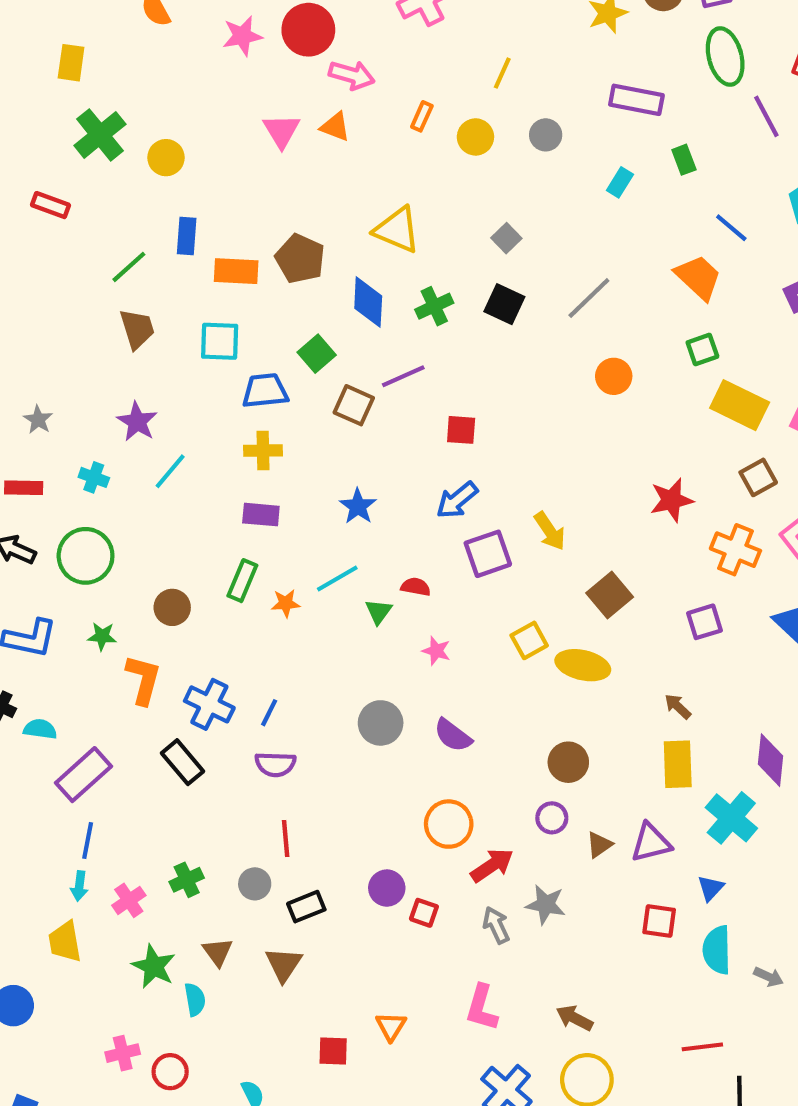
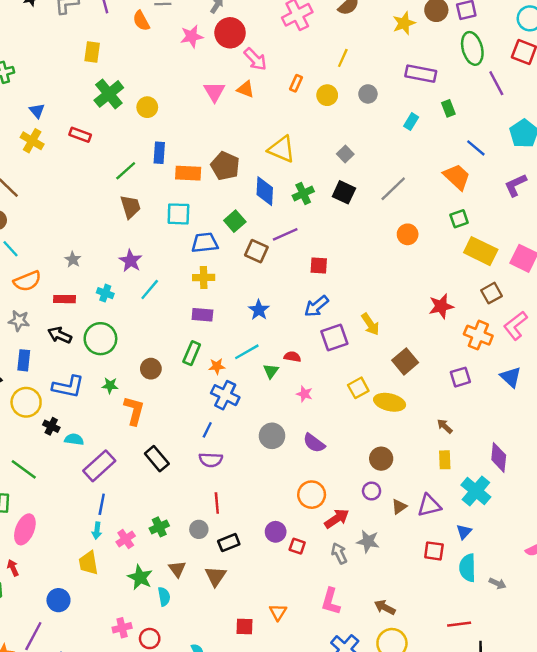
pink arrow: (352, 75) -> (255, 59), turned 30
blue cross: (209, 704) -> (225, 395), moved
yellow rectangle: (678, 764) -> (445, 460), size x0.7

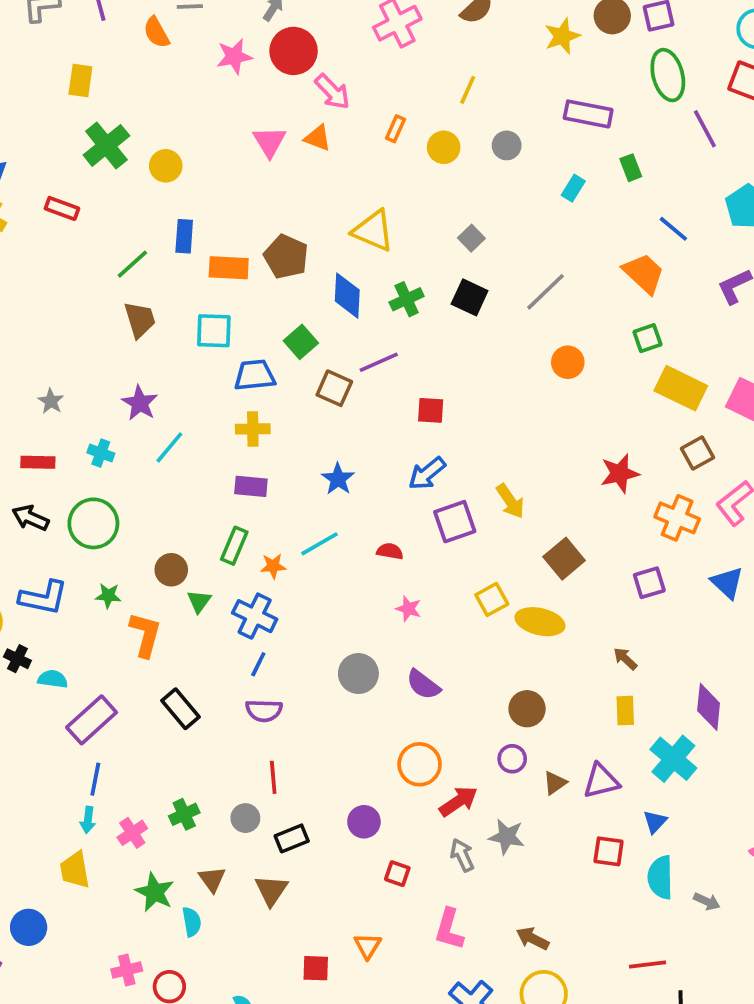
green triangle: (271, 371) -> (199, 601), moved
blue cross: (225, 395) -> (255, 616), moved
red square: (297, 546) -> (397, 874), moved

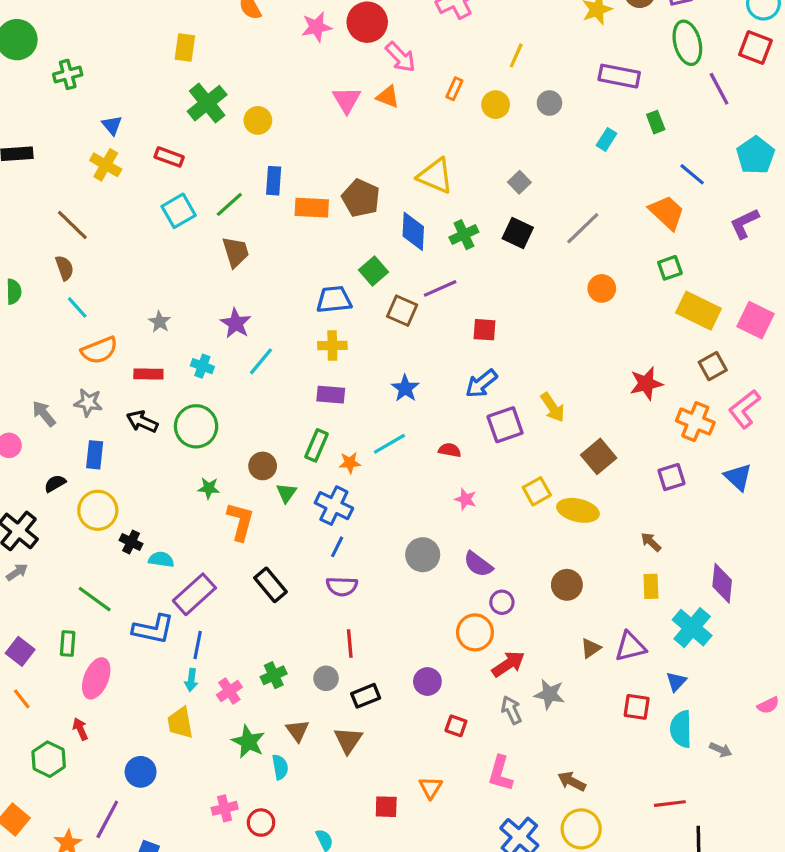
cyan square: (214, 331) -> (179, 211), moved, turned -32
blue L-shape: (43, 598) -> (153, 629), moved
purple circle: (512, 759) -> (502, 602), moved

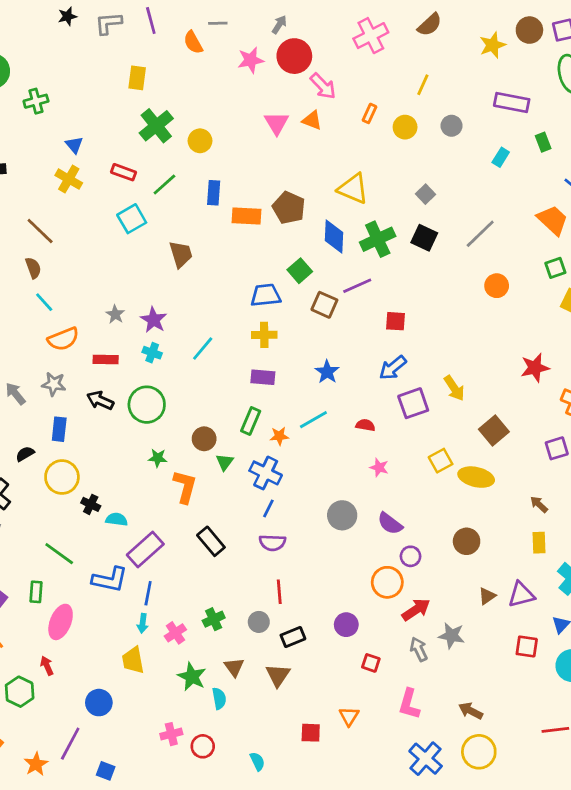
green line: (229, 204) -> (164, 185), moved
green cross: (464, 235) -> (378, 239), size x1.4
purple star: (236, 323) -> (154, 320), moved

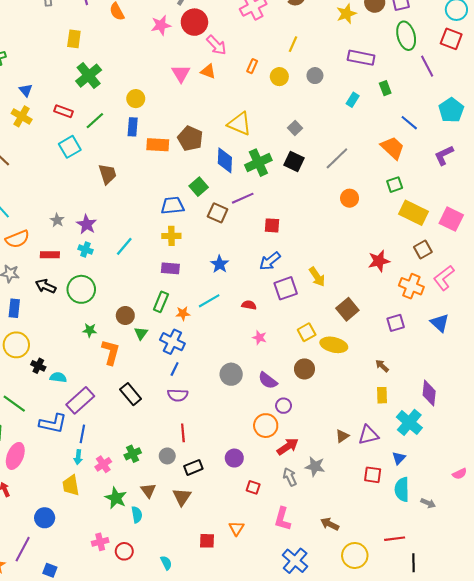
yellow circle: (200, 141) -> (136, 99), moved
brown circle: (467, 541) -> (304, 369), moved
yellow circle: (479, 752) -> (355, 555), moved

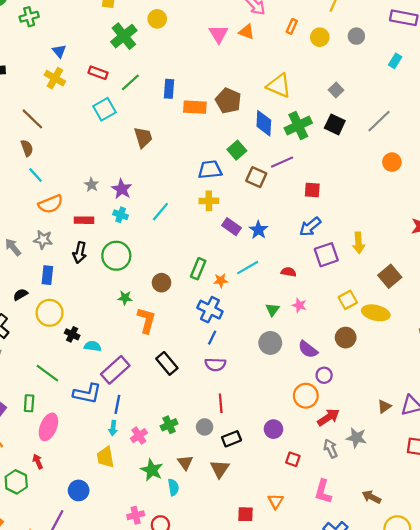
yellow circle: (136, 99) -> (157, 19), moved
purple rectangle: (170, 268) -> (231, 227), moved, turned 30
yellow arrow: (317, 277) -> (359, 243), turned 30
black arrow: (46, 286) -> (80, 253), turned -102
green triangle: (141, 333) -> (272, 310), moved

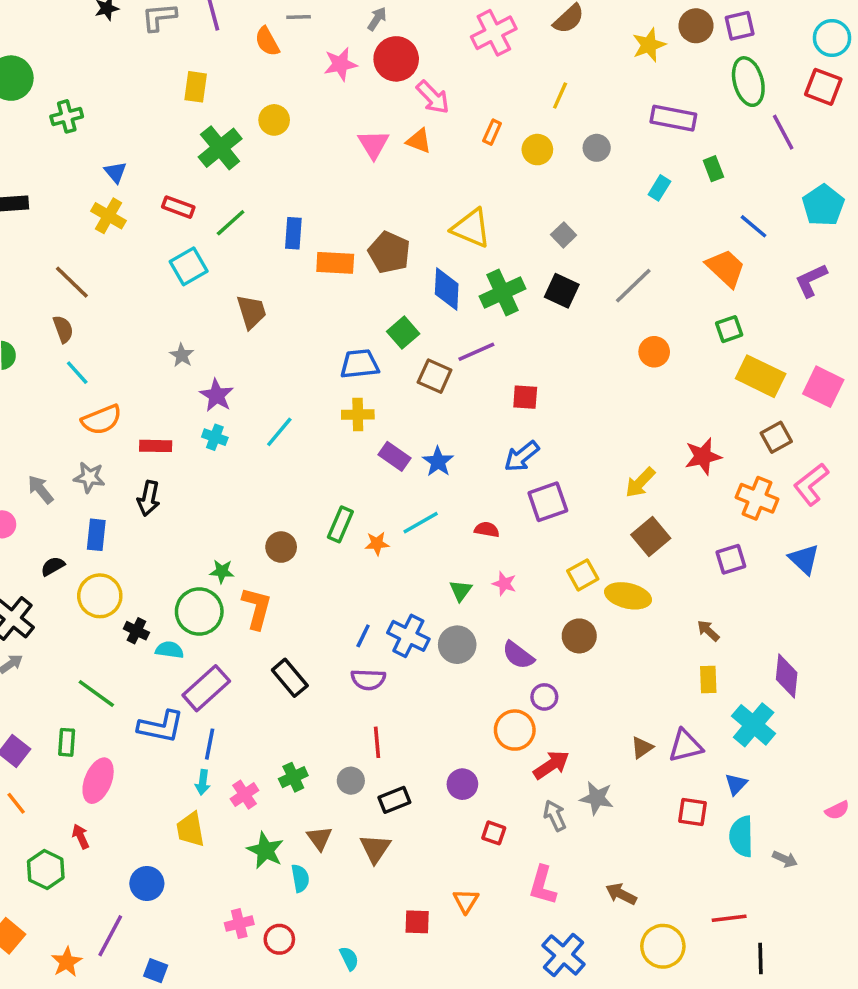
gray star: (92, 185) -> (182, 355), moved
yellow arrow: (359, 243) -> (640, 483), moved, turned 48
green circle: (116, 256) -> (199, 612), moved
blue cross: (210, 310) -> (408, 636), moved

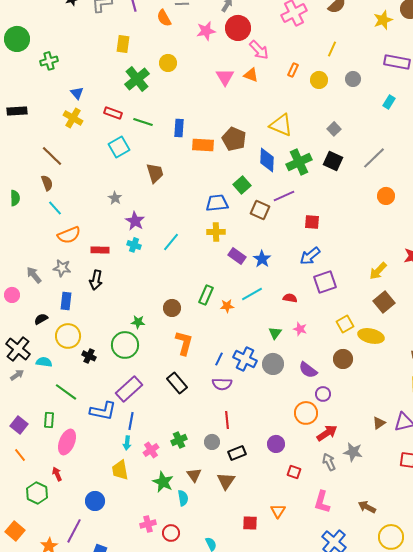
green line: (231, 223) -> (143, 122), turned 60
orange L-shape: (257, 608) -> (184, 343), moved
cyan semicircle: (170, 650) -> (44, 362), moved

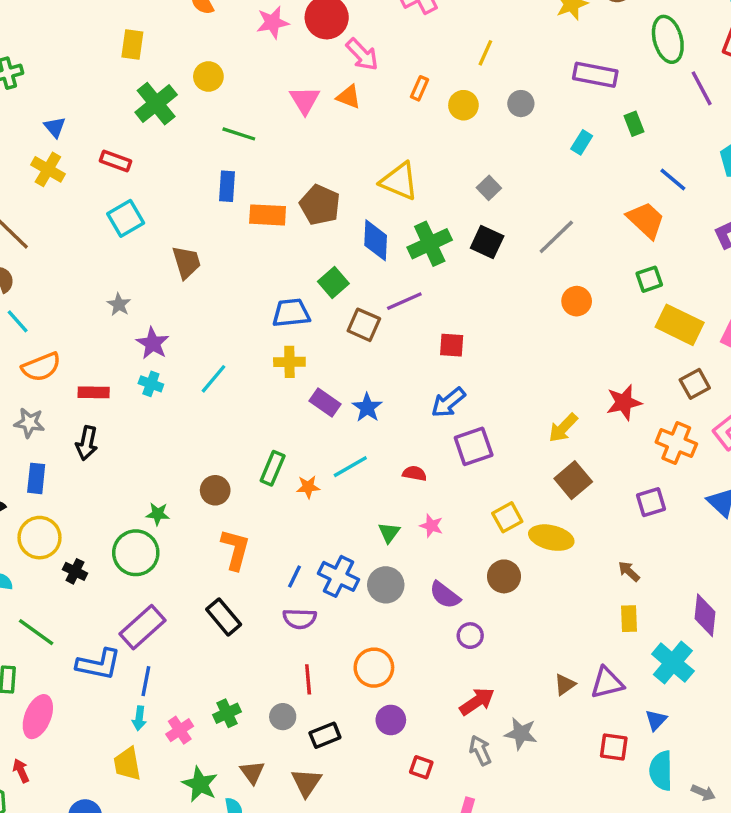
green line: (143, 122) -> (239, 134), moved
orange circle: (306, 413) -> (374, 668), moved

